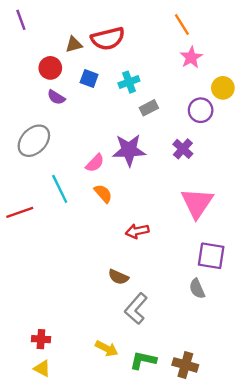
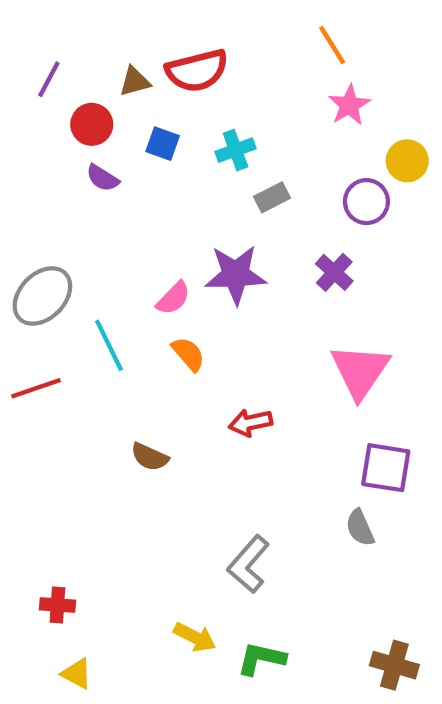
purple line: (21, 20) -> (49, 79), moved, turned 48
gray ellipse: (34, 141) -> (42, 296), moved
brown semicircle: (118, 277) -> (150, 457), moved
red cross: (41, 339) -> (57, 605), moved
brown cross: (185, 365) -> (394, 665), moved

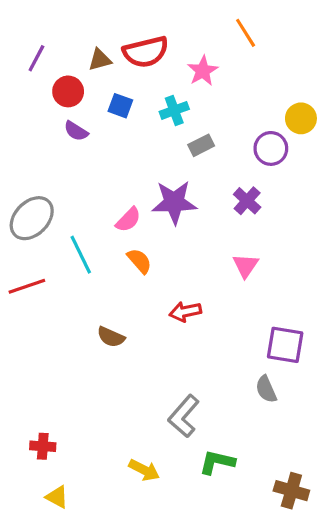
pink star: (349, 105) -> (203, 71), moved
pink triangle: (360, 371) -> (246, 266), moved, size x0.6
green L-shape: (261, 659) -> (217, 462), moved

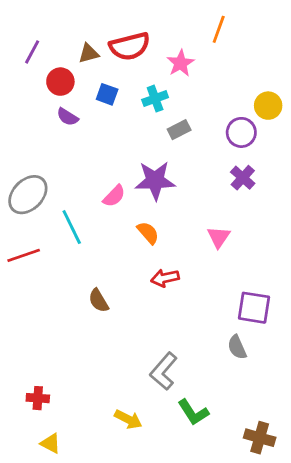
orange line: (246, 33) -> (219, 29), turned 52
purple cross: (247, 201) -> (243, 178), moved
orange semicircle: (139, 261) -> (148, 233), moved
brown semicircle: (111, 337) -> (99, 301), turned 35
green L-shape: (217, 462) -> (193, 412), turned -136

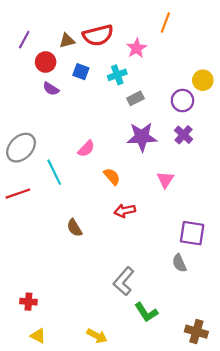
purple star: (155, 180) -> (142, 137), moved
yellow arrow: (128, 419) -> (97, 336), moved

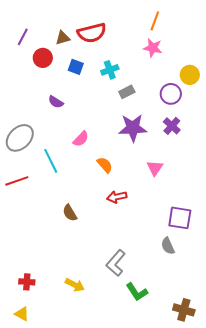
pink star: (137, 48) -> (153, 48), moved, turned -30
purple semicircle: (51, 89) -> (56, 102), moved
yellow triangle: (38, 336) -> (22, 314), moved
yellow arrow: (97, 336) -> (75, 285), moved

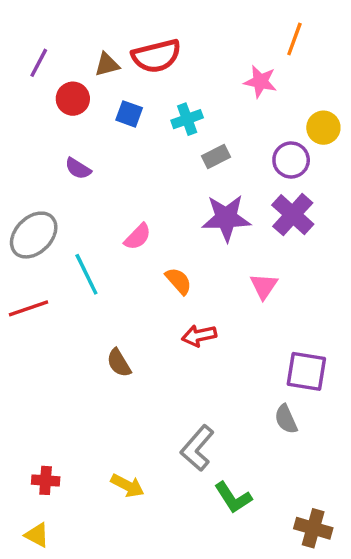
orange line: (155, 21) -> (294, 39), moved
purple semicircle: (56, 102) -> (78, 169), moved
purple cross: (172, 126) -> (293, 215), size x1.4

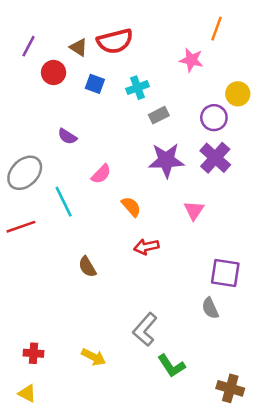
brown triangle: (107, 65) -> (79, 47), turned 48
purple semicircle: (78, 169) -> (67, 136), moved

